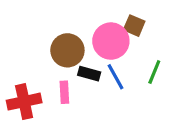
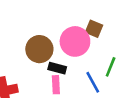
blue line: (116, 77) -> (93, 82), moved
pink rectangle: (64, 92) -> (56, 85), moved

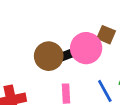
black rectangle: (57, 68) -> (67, 55), moved, turned -36

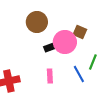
brown circle: (49, 56) -> (37, 22), moved

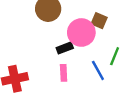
black rectangle: (51, 47) -> (65, 48), moved

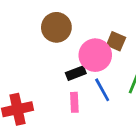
blue line: (98, 70) -> (102, 90), moved

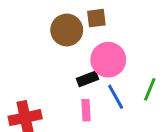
brown square: (116, 41) -> (96, 18), moved, turned -30

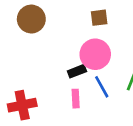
brown square: (96, 18) -> (99, 18), moved
brown circle: (67, 30) -> (31, 19), moved

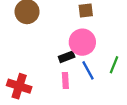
red cross: (22, 105) -> (19, 86), turned 30

